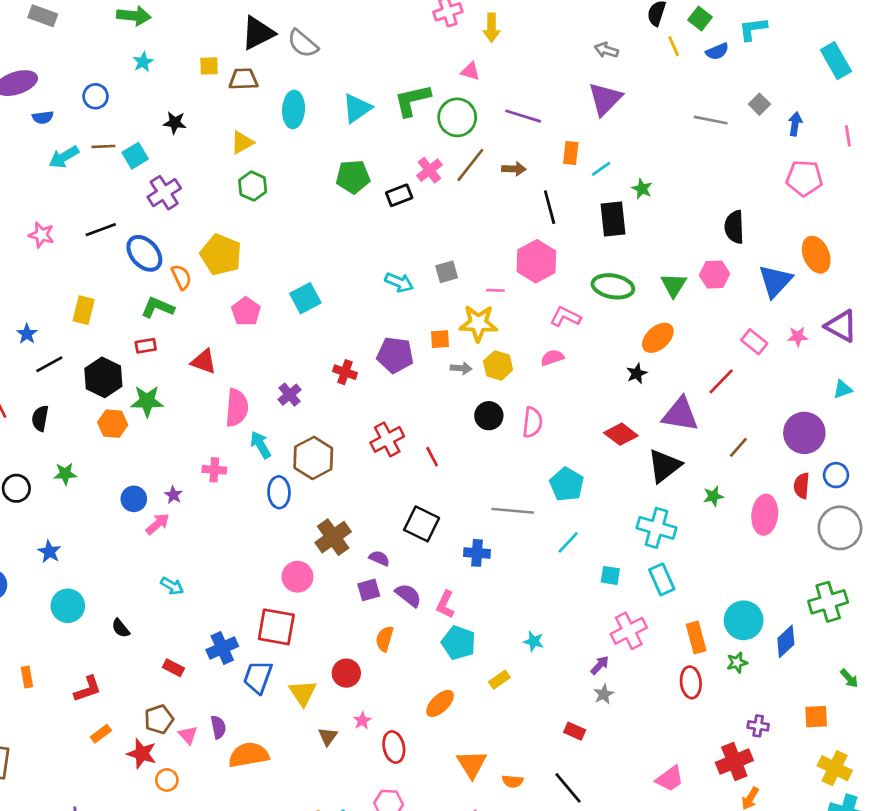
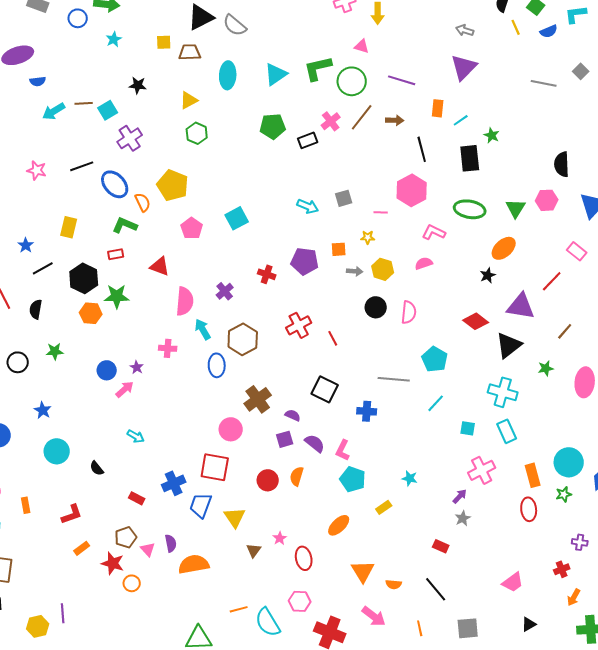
blue circle: (96, 96) -> (78, 18), moved
yellow star: (478, 323) -> (368, 237), size x0.5
red circle: (346, 673) -> (268, 480), moved
red cross: (734, 762) -> (562, 569), size x0.6

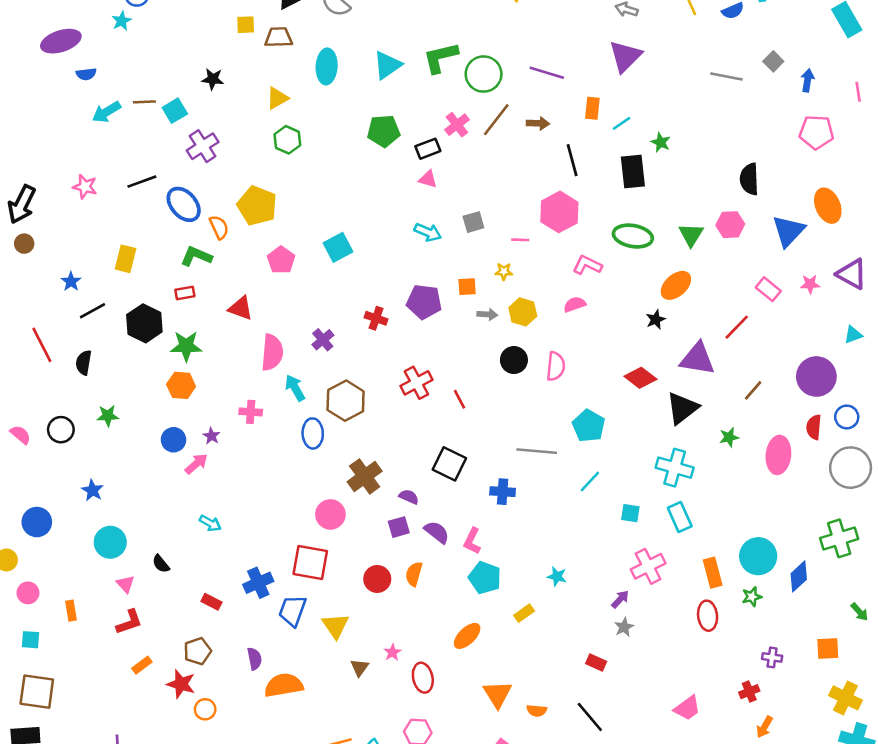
cyan star: (114, 39) -> (122, 21), moved
pink triangle: (362, 46) -> (428, 179), moved
orange hexagon: (91, 313) -> (181, 385), moved
pink triangle: (148, 549) -> (125, 584), moved

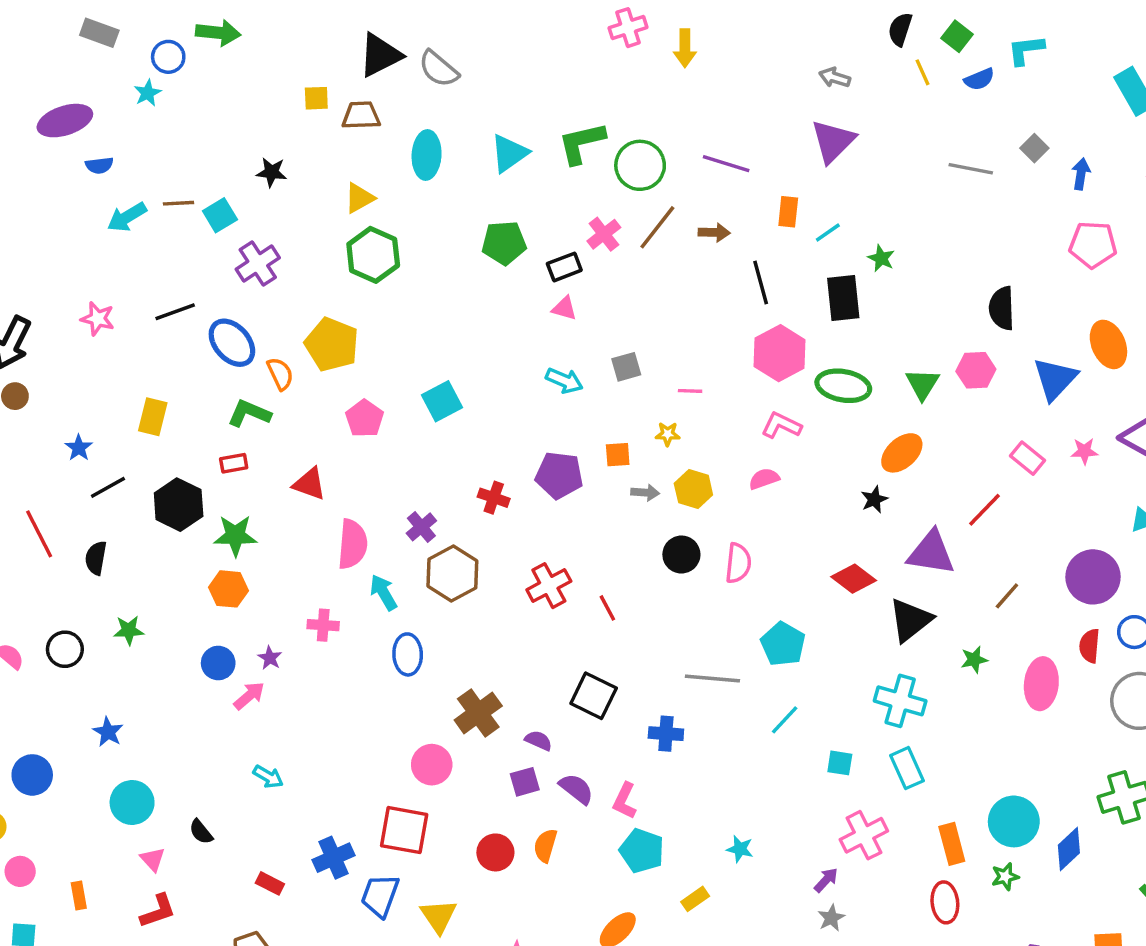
green hexagon: (287, 140) -> (373, 255), size x1.4
pink hexagon: (559, 212) -> (780, 353), moved
brown hexagon: (346, 401) -> (452, 573), moved

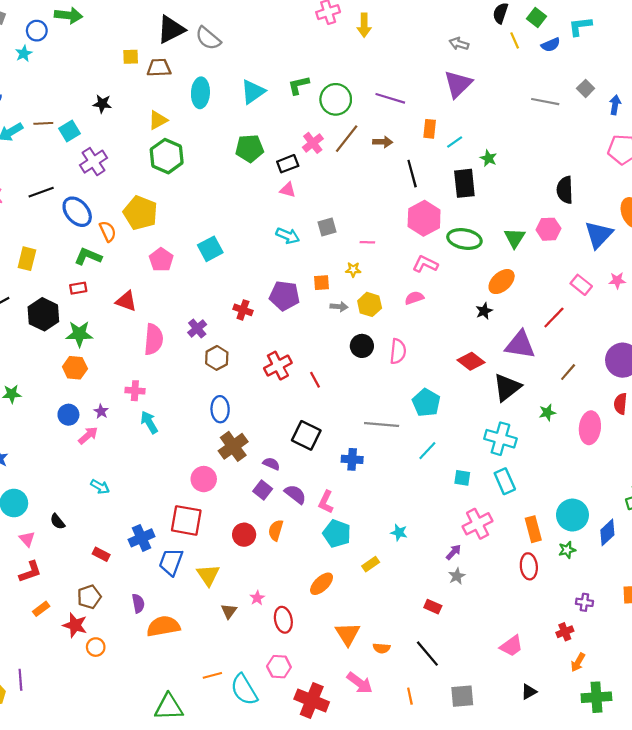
green L-shape: (582, 143) -> (299, 85), size x0.7
brown hexagon: (452, 573) -> (217, 358), size x0.7
cyan arrow: (383, 592) -> (149, 422), moved
blue ellipse: (408, 654) -> (220, 409), moved
purple square: (525, 782) -> (263, 490), turned -36

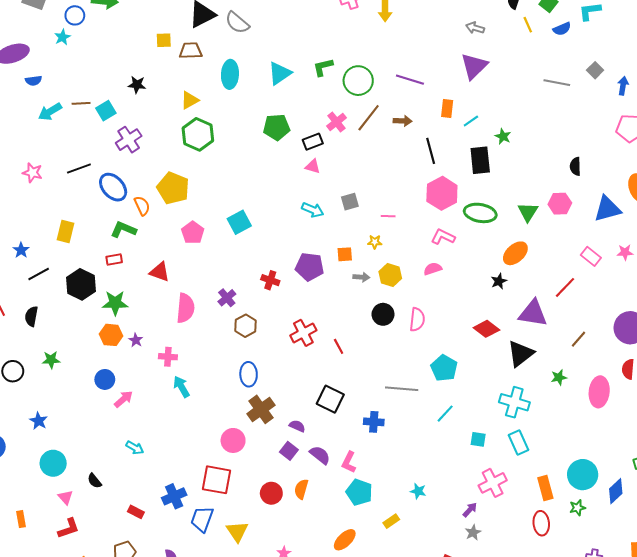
black semicircle: (565, 190) -> (575, 166), size x0.7
blue triangle: (599, 235) -> (607, 209), turned 32
purple star: (101, 411) -> (136, 340), moved

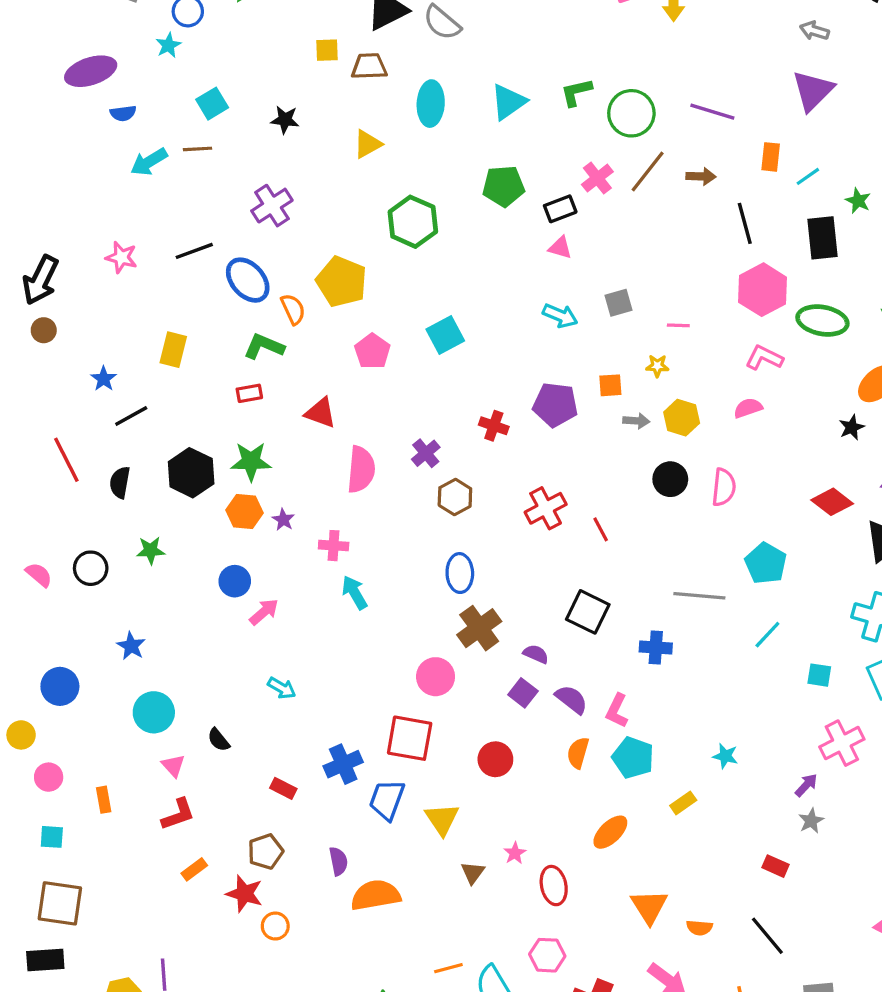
cyan square: (106, 111) -> (212, 104), moved
green hexagon: (198, 134) -> (413, 222), moved
black hexagon: (81, 284) -> (191, 473), moved
orange semicircle: (301, 489) -> (578, 753), moved

